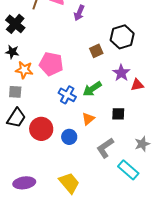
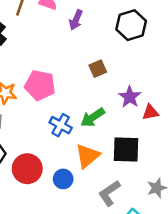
black hexagon: (122, 37) -> (131, 25), moved
black square: (118, 114) -> (126, 149), size x1.6
orange triangle: (88, 119) -> (87, 156), size x1.5

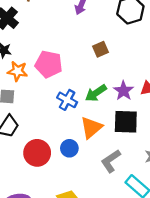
purple star: (130, 97) -> (123, 91), moved
red circle: (27, 169) -> (37, 153), moved

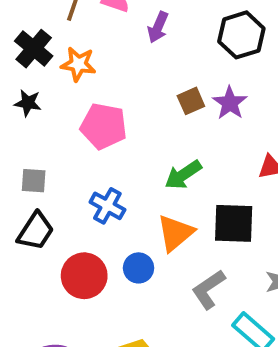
orange star: (18, 71) -> (78, 64), moved
purple star: (123, 91) -> (230, 103), moved
blue cross: (67, 100) -> (107, 206), moved

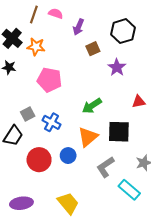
brown square: (191, 101) -> (93, 49), moved
gray square: (34, 181) -> (28, 114), moved, turned -32

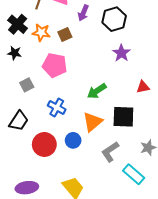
black hexagon: (123, 31) -> (114, 19), moved
brown square: (93, 49) -> (65, 35), moved
gray square: (28, 114) -> (27, 85), moved

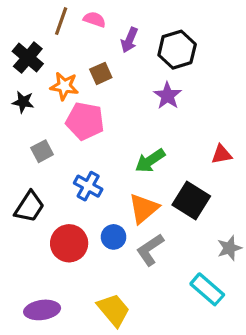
orange star: (41, 32) -> (64, 86), moved
purple star: (121, 53) -> (168, 96), moved
black square: (123, 117) -> (191, 200), turned 30
gray L-shape: (110, 152) -> (150, 250), moved

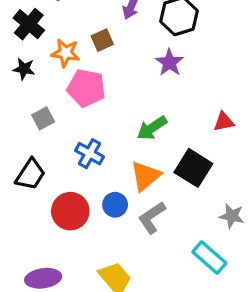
gray star: (229, 248) -> (232, 216), turned 30

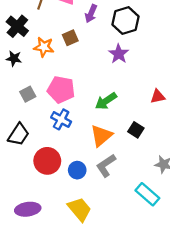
pink pentagon: (86, 88) -> (61, 90), moved
black square: (193, 168) -> (136, 130), size x0.6
blue circle: (115, 205) -> (77, 170), moved

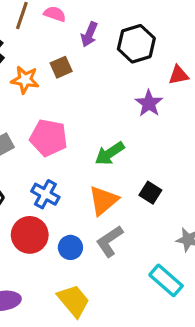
purple star: (119, 54) -> (149, 103), moved
red triangle: (158, 96) -> (179, 75), moved
blue cross: (61, 119) -> (45, 194), moved

